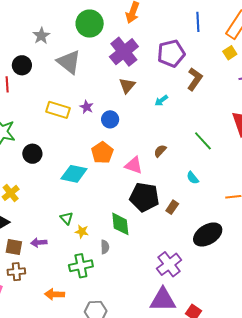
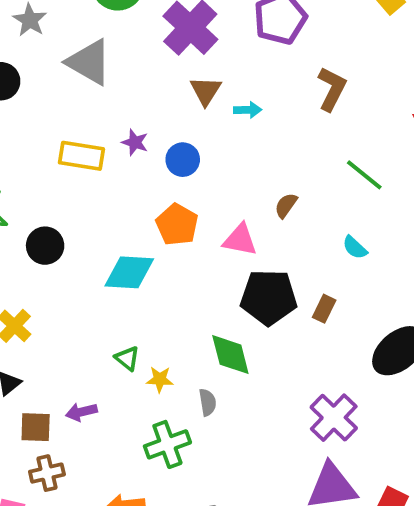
brown L-shape: (195, 79) -> (332, 89), moved
cyan arrow: (161, 101) -> (248, 110), moved, turned -136

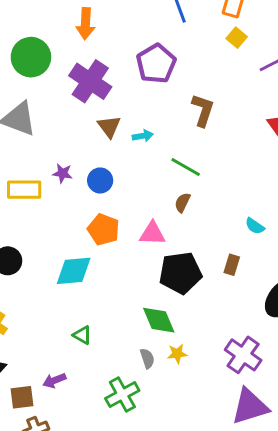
green line: (364, 175) -> (186, 167), moved
cyan semicircle: (355, 248) -> (255, 226), moved
brown rectangle: (324, 309) -> (232, 265), moved
yellow star: (160, 379) -> (177, 354), moved

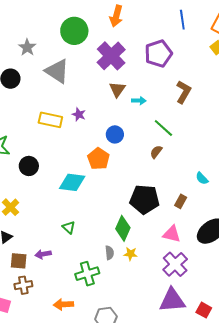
blue circle: (100, 180) -> (115, 134), moved
pink triangle: (152, 234) -> (172, 234), moved
green diamond: (159, 320) -> (123, 228), turned 35

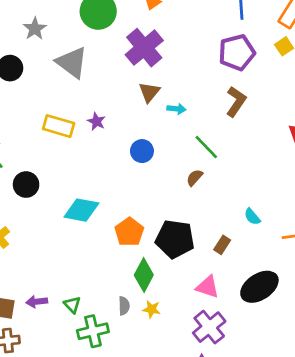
purple pentagon: (158, 53) -> (237, 52), moved
orange pentagon: (99, 159) -> (129, 232), moved
green triangle: (69, 227) -> (72, 305), moved

